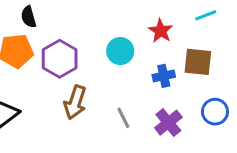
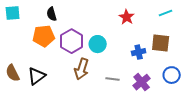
red star: (161, 31) -> (127, 17), moved
cyan circle: (120, 51) -> (98, 44), moved
gray line: (123, 118) -> (113, 79), turned -56

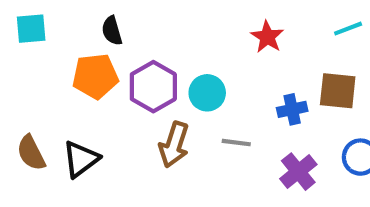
gray line: (113, 79) -> (236, 143), moved

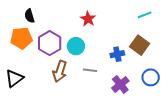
red star: (267, 37) -> (88, 19), moved
brown square: (338, 91) -> (140, 45), turned 30

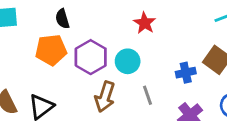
gray line: (90, 70) -> (147, 95), turned 64

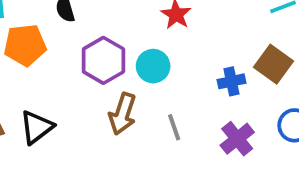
orange pentagon: (51, 50) -> (25, 45), moved
gray line: (147, 95) -> (174, 127), moved

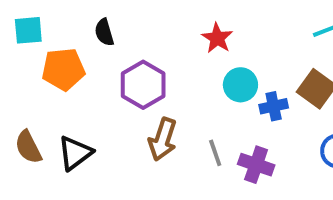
cyan circle: (153, 66) -> (240, 85), moved
purple cross: (237, 139) -> (256, 165), moved, turned -32

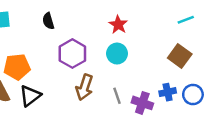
orange pentagon: (63, 69) -> (17, 67), moved
cyan circle: (240, 85) -> (117, 54), moved
blue cross: (274, 106) -> (168, 92), moved

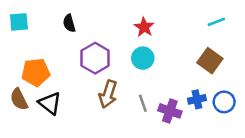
black triangle: (30, 96) -> (50, 103), turned -45

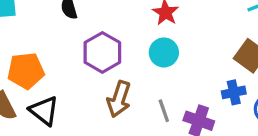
blue cross: (197, 99) -> (234, 92), moved

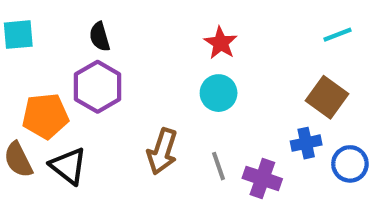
purple hexagon: (102, 52) -> (98, 87), moved

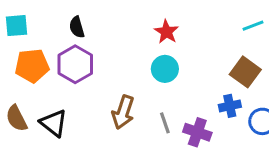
orange pentagon: (45, 116) -> (32, 66), moved

